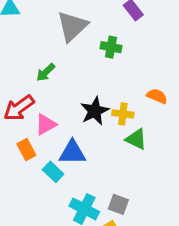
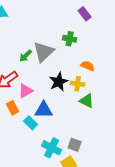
gray triangle: (72, 26) -> (44, 52), moved
orange semicircle: (157, 96) -> (88, 66), moved

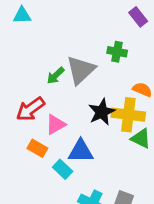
yellow cross: (78, 84) -> (128, 115), size x1.6
orange rectangle: (13, 108) -> (37, 148), turned -32

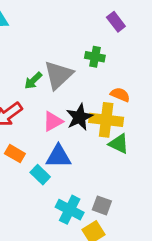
pink triangle: (56, 125) -> (53, 121), moved

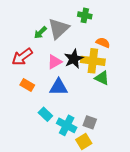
cyan rectangle: (40, 175) -> (45, 114), moved

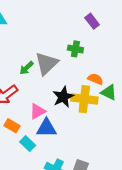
pink triangle: (54, 62) -> (38, 111), moved
green triangle: (102, 78) -> (109, 92), moved
cyan rectangle: (45, 114) -> (28, 144), moved

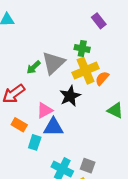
orange semicircle: (95, 79) -> (102, 78), turned -72
green triangle: (109, 92) -> (115, 110), moved
yellow cross: (84, 99) -> (85, 71), moved, turned -30
cyan rectangle: (28, 144) -> (35, 142), turned 64

